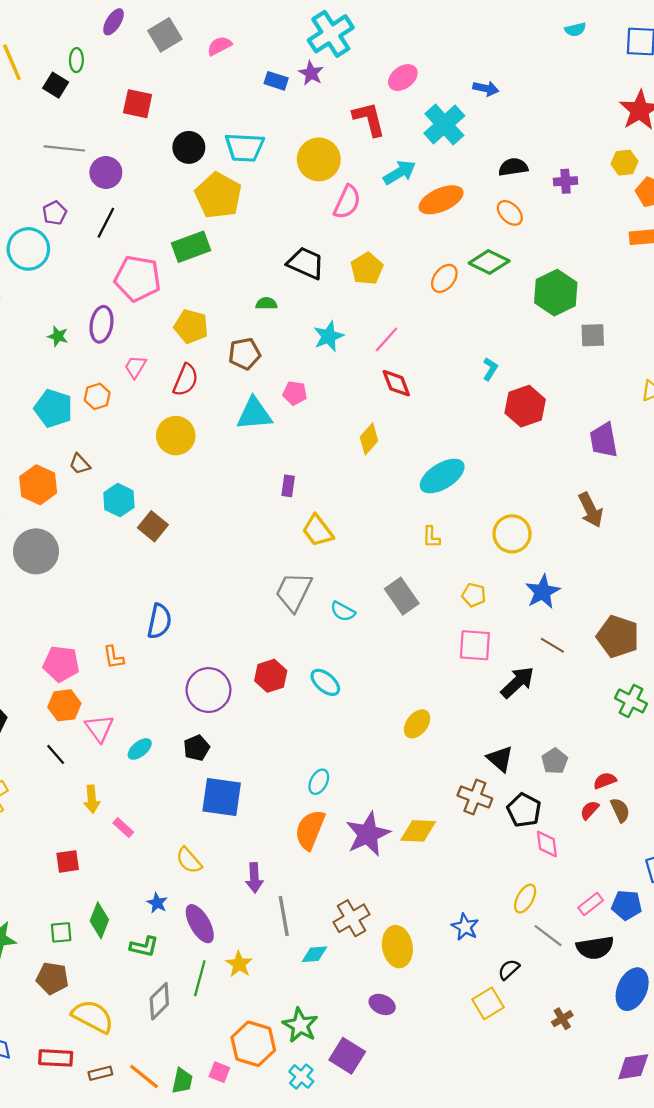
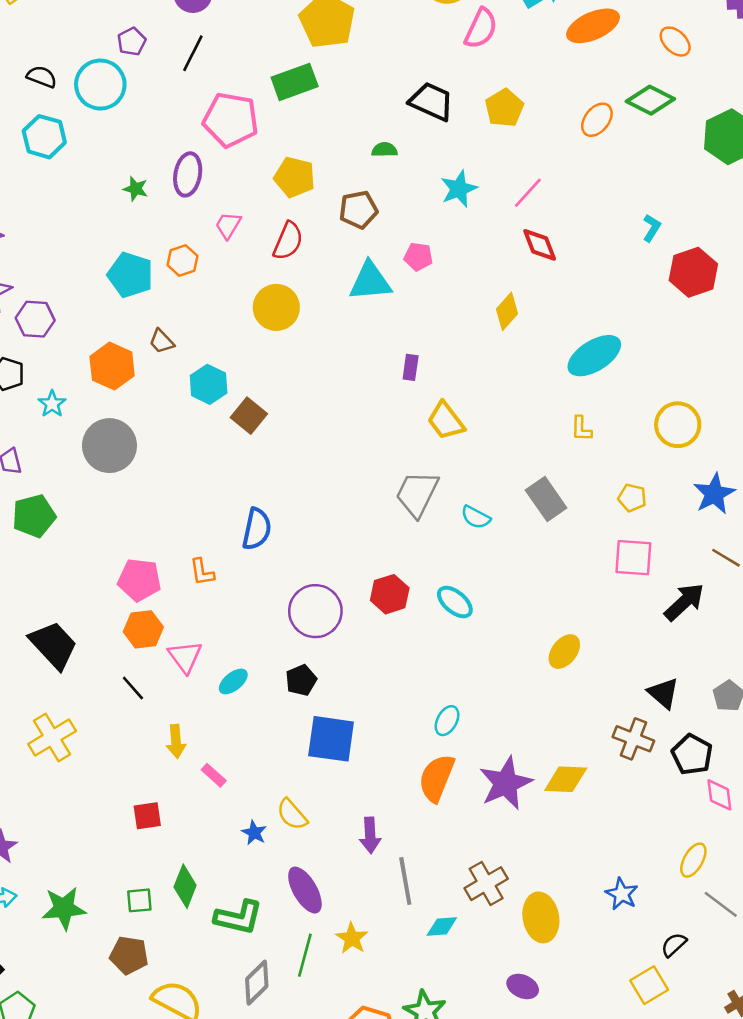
blue star: (157, 903) -> (254, 833), moved
green L-shape: (144, 947) -> (238, 917), size x1.4

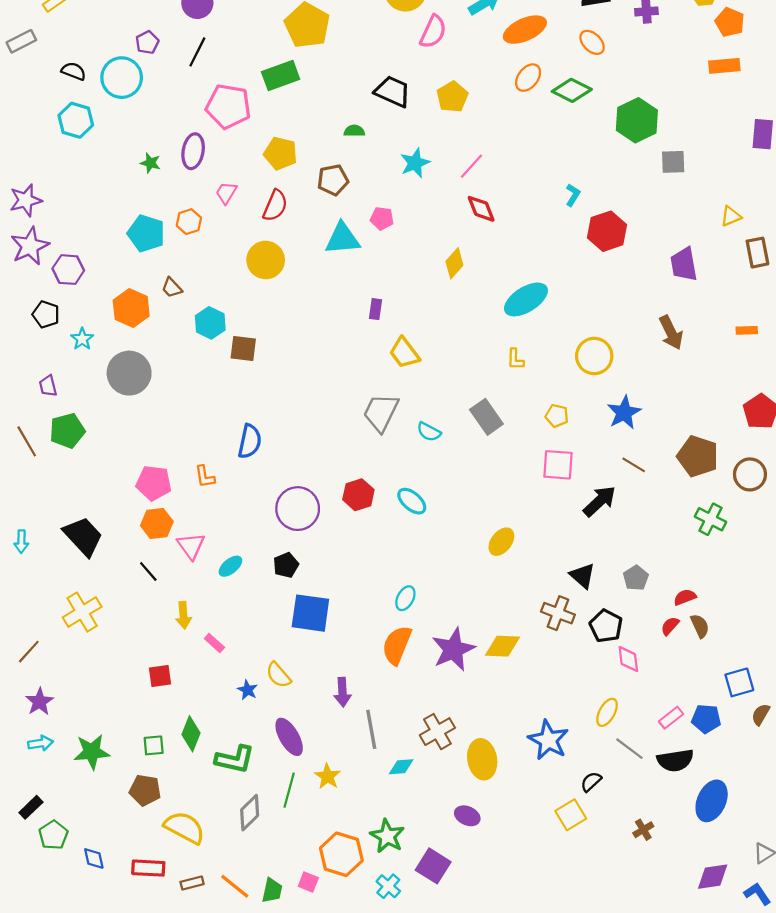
orange ellipse: (597, 120) -> (528, 78), moved
brown square: (249, 416) -> (243, 349), turned -32
blue star: (622, 894) -> (548, 740), size x1.5

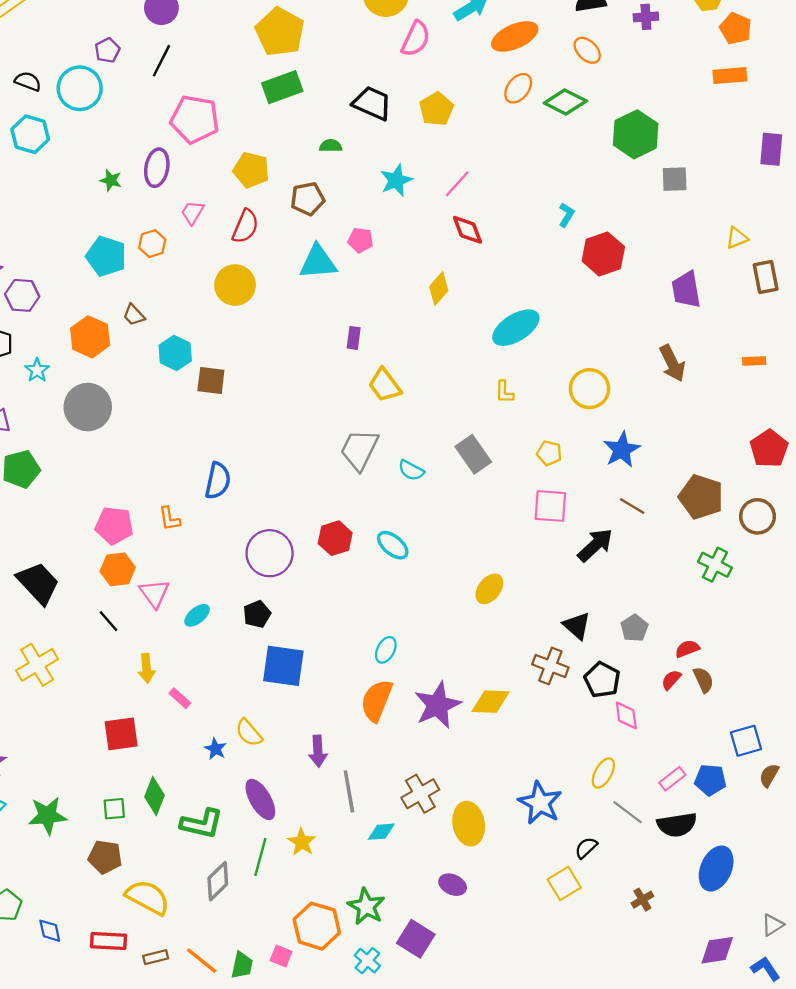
green rectangle: (281, 75) -> (282, 87), moved
red square: (160, 676) -> (121, 734), size x1.4

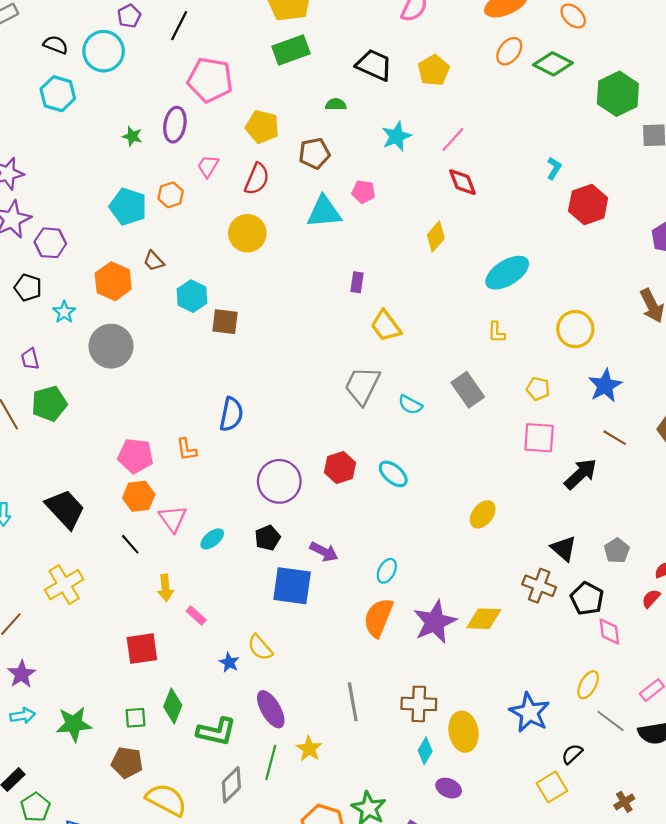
purple arrow: (318, 751) -> (324, 552), moved, turned -60
brown cross: (420, 794) -> (419, 704), turned 32
cyan diamond: (381, 832) -> (425, 751), moved, turned -55

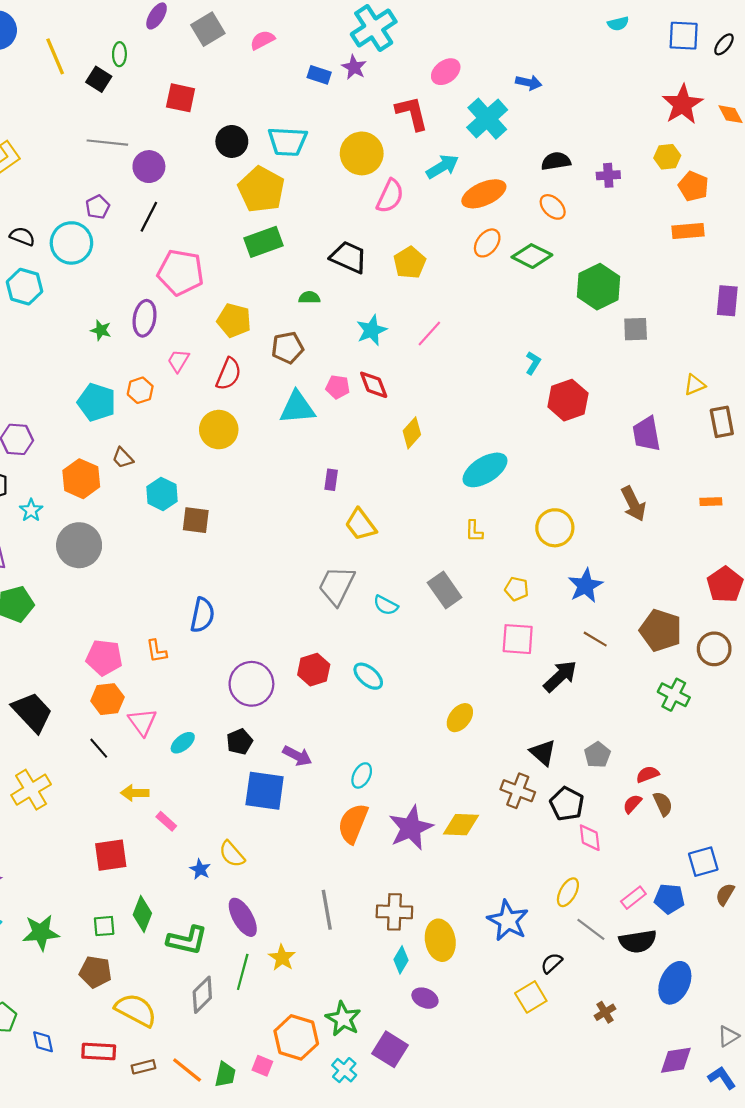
red diamond: (462, 182) -> (374, 385), moved
yellow arrow: (165, 588) -> (135, 793), turned 95

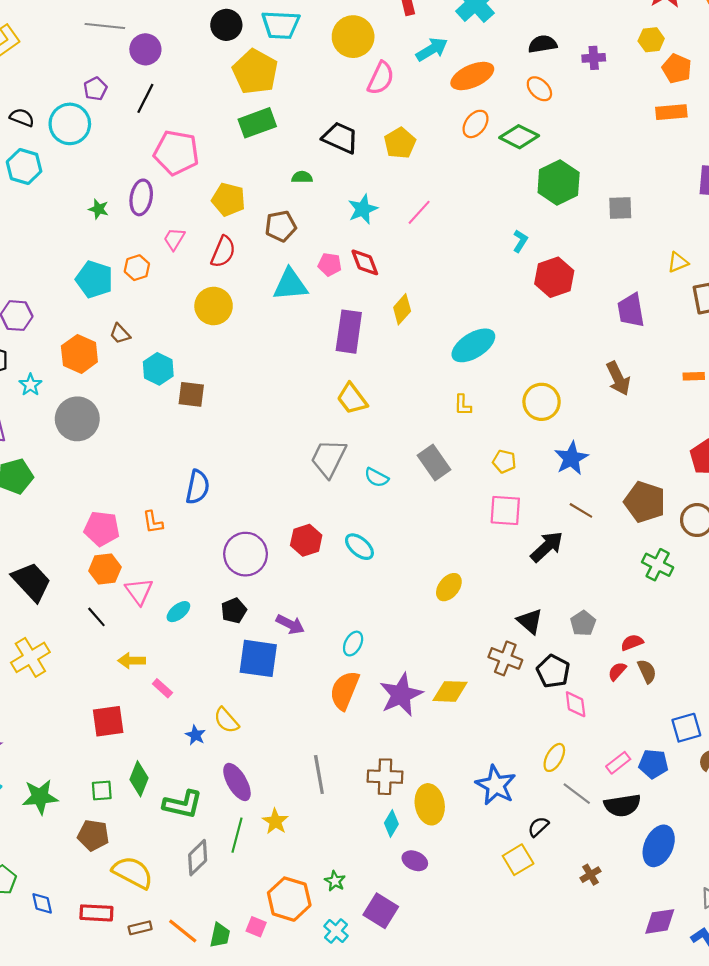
green hexagon: (598, 287) -> (559, 182), moved
purple rectangle: (331, 480) -> (349, 332), moved, size x2.0
green star: (343, 1019) -> (335, 881), size x0.6

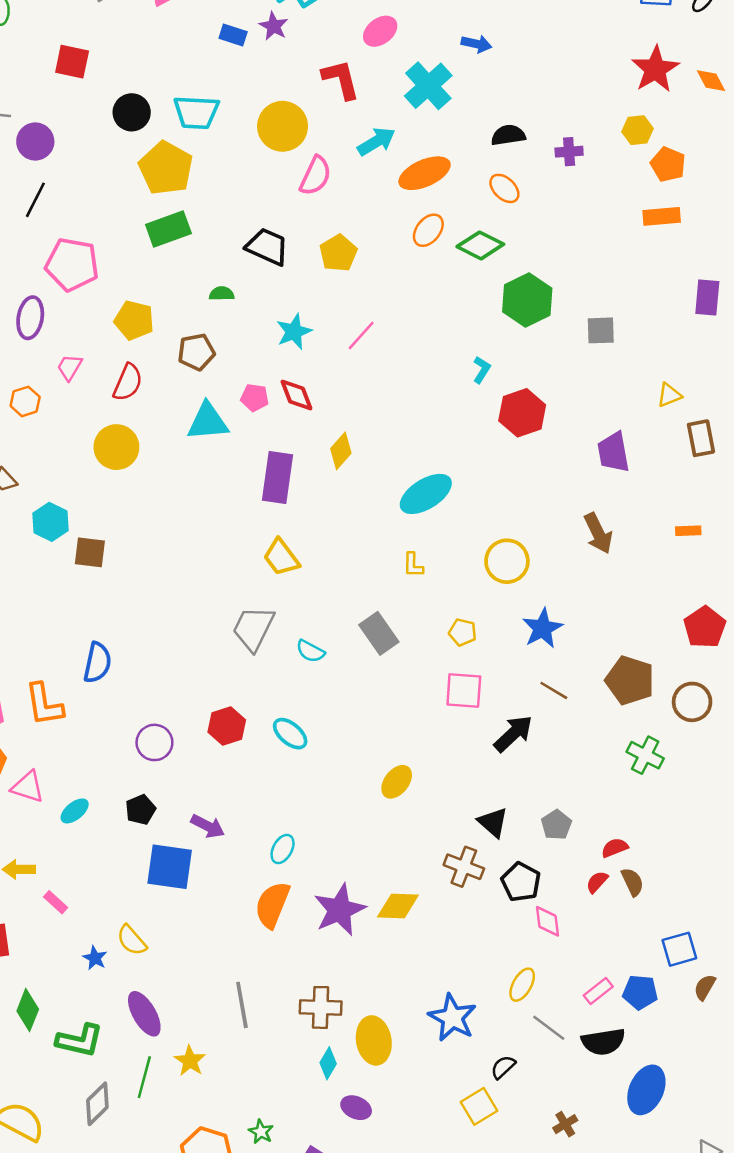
orange L-shape: (153, 522) -> (44, 704), size x1.6
purple circle: (246, 554) -> (154, 742), size x0.7
pink triangle: (139, 591) -> (28, 787), turned -36

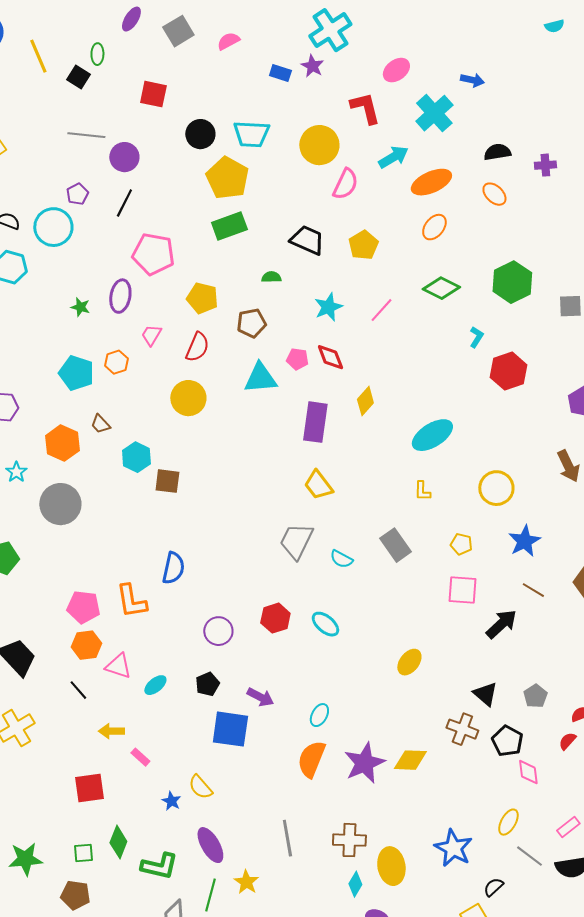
green diamond: (480, 245) -> (441, 288), moved

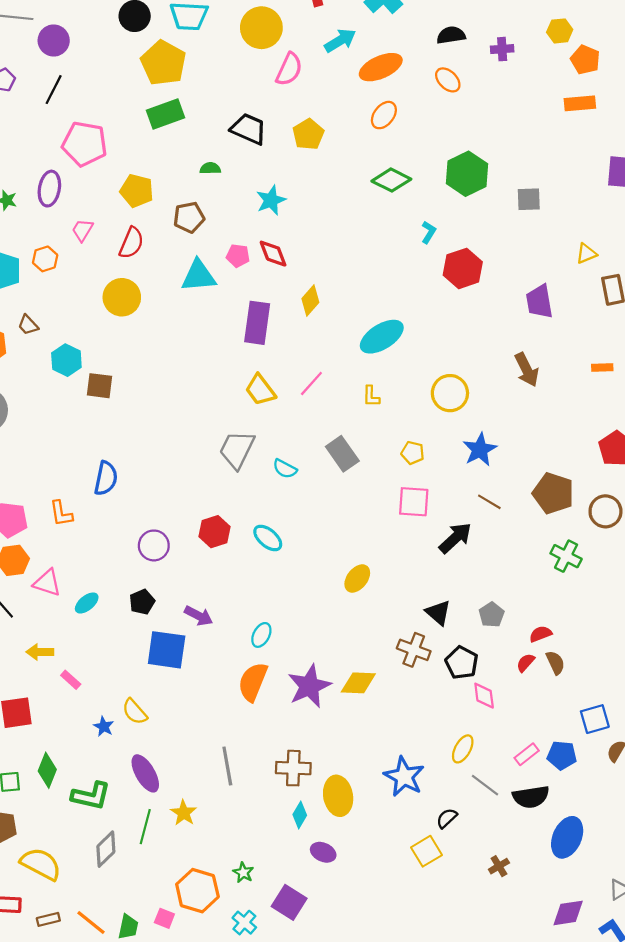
pink line: (381, 310) -> (311, 384), moved
orange L-shape: (131, 601) -> (61, 513), size x0.7

